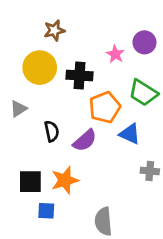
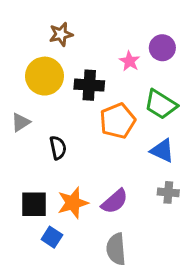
blue triangle: (130, 134) -> (162, 151), moved
purple semicircle: (85, 140) -> (115, 201), moved
blue square: (46, 211) -> (52, 237), turned 30

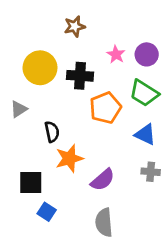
brown star: (61, 34) -> (75, 26), moved
purple circle: (162, 48) -> (147, 54), moved
orange star: (73, 203) -> (69, 158), moved

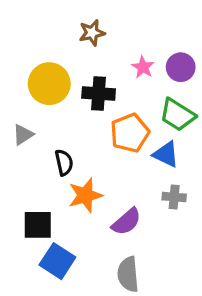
blue triangle: (145, 134) -> (166, 154), moved
gray cross: (151, 172) -> (174, 197), moved
blue square: (47, 212) -> (57, 261), size x1.5

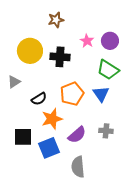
orange pentagon: (130, 133) -> (72, 94), moved
blue triangle: (166, 154) -> (101, 94), turned 30
black semicircle: (64, 163) -> (39, 99), turned 70
gray cross: (174, 197) -> (106, 131), moved
blue square: (57, 261) -> (49, 148), moved, turned 35

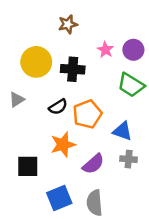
blue triangle: (101, 94) -> (122, 131), moved, turned -36
black semicircle: (39, 99) -> (58, 107), moved
blue square: (49, 148) -> (59, 198), moved

